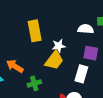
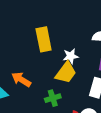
green cross: (34, 83) -> (53, 98), moved

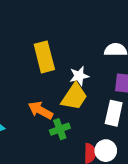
orange arrow: (21, 79) -> (40, 110), moved

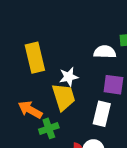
yellow trapezoid: (74, 97) -> (64, 97), turned -52

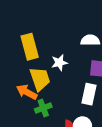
yellow trapezoid: (64, 97) -> (40, 79), moved

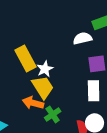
white star: (59, 63) -> (45, 69), moved

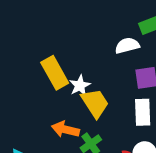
yellow trapezoid: (43, 87) -> (95, 103), moved

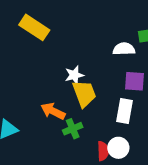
yellow rectangle: (55, 73) -> (34, 27), moved, turned -40

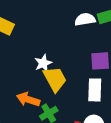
white semicircle: (124, 49) -> (85, 19), moved

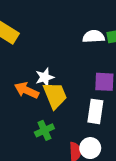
orange arrow: (28, 99) -> (27, 90), moved

